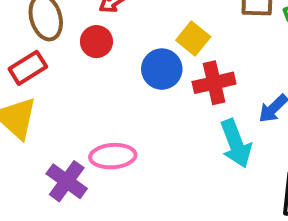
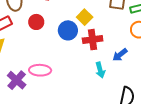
red circle: (96, 42) -> (36, 22), moved
cyan arrow: (236, 143) -> (100, 70), size x0.7

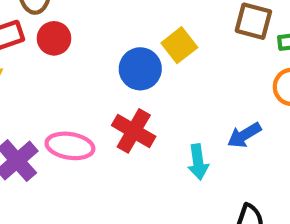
red circle: (36, 22) -> (54, 38), moved
red cross: (93, 40) -> (134, 131), moved, turned 30

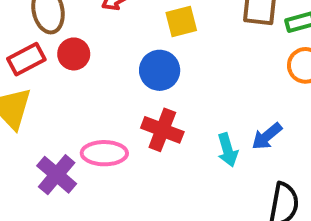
yellow square: (179, 45) -> (181, 21), moved, turned 32
blue arrow: (244, 135) -> (267, 136), moved

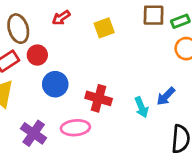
blue circle: (160, 70) -> (55, 84), moved
pink ellipse: (104, 153) -> (75, 128), moved

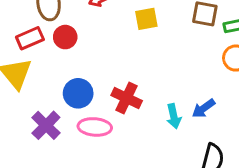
blue circle: (55, 84) -> (78, 93), moved

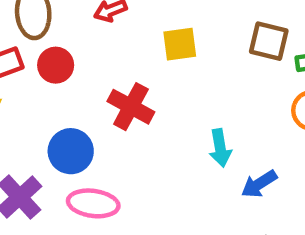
red cross: (127, 98) -> (131, 107), moved
cyan arrow: (174, 116) -> (220, 148), moved

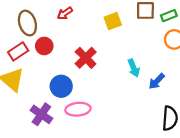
yellow square: (180, 44) -> (113, 21), moved
red cross: (131, 107) -> (86, 58), turned 30

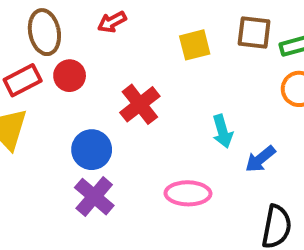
pink ellipse: (78, 109) -> (188, 193), moved
purple cross: (41, 114) -> (94, 197), moved

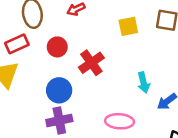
red circle: (70, 76) -> (57, 47), moved
purple cross: (94, 197) -> (59, 120), turned 35

